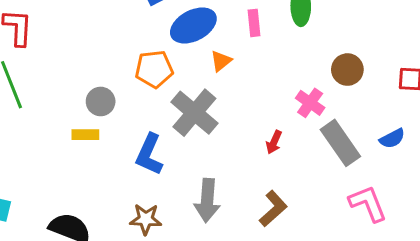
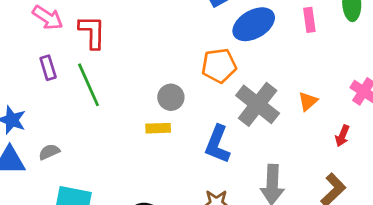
orange triangle: (221, 61) -> (308, 101), moved
red arrow: (274, 142) -> (342, 136), moved

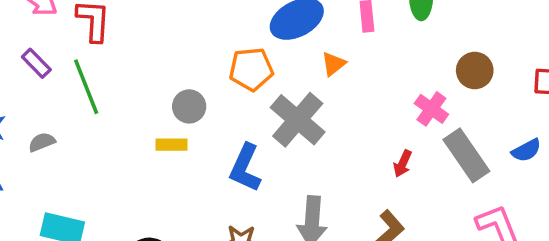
purple rectangle: (48, 68) -> (36, 63), turned -30
orange triangle: (308, 101) -> (333, 64), moved
gray semicircle: (49, 152) -> (42, 142), moved

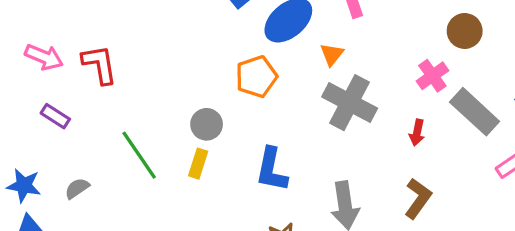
green line: (86, 87) -> (139, 155), moved
pink cross: (431, 109) -> (432, 76), turned 32
gray cross: (298, 120) -> (350, 103), moved
yellow rectangle: (171, 145) -> (198, 164), turned -60

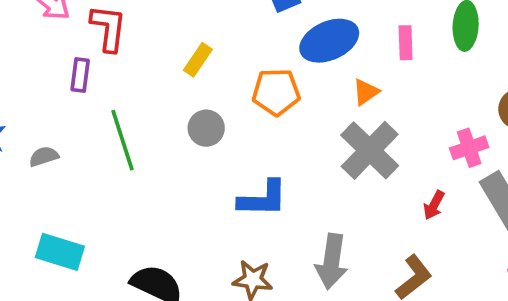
purple rectangle: (55, 116) -> (80, 75), moved, turned 48
yellow rectangle: (198, 164) -> (198, 60), moved
blue L-shape: (272, 170) -> (263, 199), turned -117

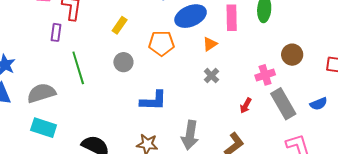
pink rectangle: (406, 43) -> (232, 18), size x1.4
gray cross: (370, 150) -> (211, 76), size x0.5
gray semicircle: (44, 156) -> (41, 93), moved, size x1.8

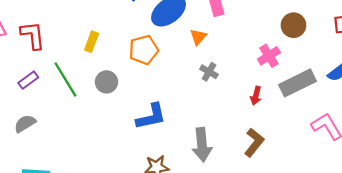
purple rectangle: (56, 32) -> (28, 80), moved, turned 60
green line: (78, 68) -> (65, 79), moved
gray semicircle: (41, 93) -> (25, 124), moved, size x0.7
gray rectangle: (283, 104) -> (298, 83), turned -72

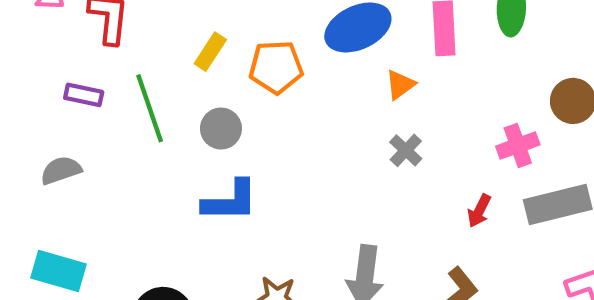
orange pentagon: (144, 50) -> (276, 67), moved
purple rectangle: (28, 80) -> (84, 95), turned 36
blue L-shape: (151, 117) -> (230, 201), moved

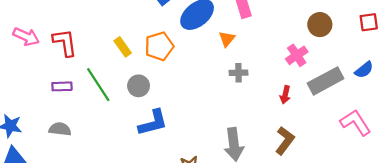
yellow rectangle: (210, 52) -> (123, 47), turned -54
gray cross: (406, 150) -> (239, 73), turned -30
gray semicircle: (61, 170) -> (60, 129), turned 40

